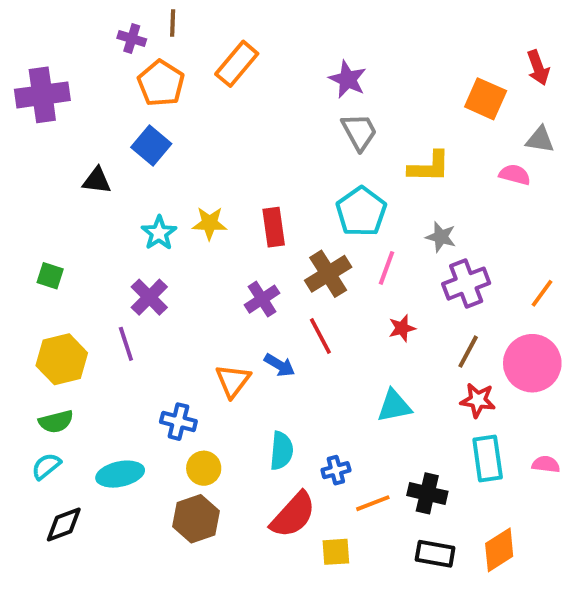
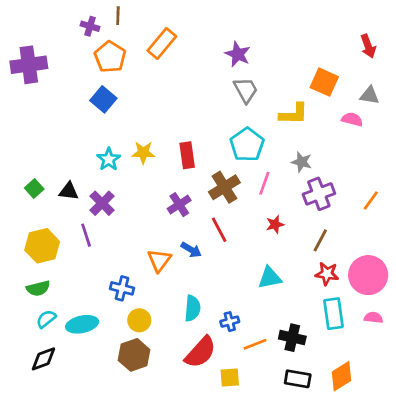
orange square: (486, 99) -> (324, 82), moved
black triangle: (97, 180) -> (69, 191), moved
green square: (50, 276) -> (34, 189), turned 30
pink circle: (532, 363) -> (368, 275), moved
cyan semicircle: (46, 466) -> (46, 319), moved

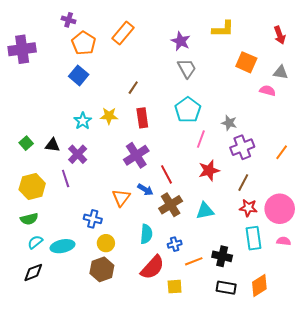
brown line: (118, 16) -> (133, 88), moved, turned 32
yellow L-shape: (294, 114) -> (223, 29), moved
brown cross: (224, 187) -> (171, 205), moved
purple cross: (179, 205) -> (136, 155), size x1.4
red star: (275, 224) -> (209, 170), size x1.5

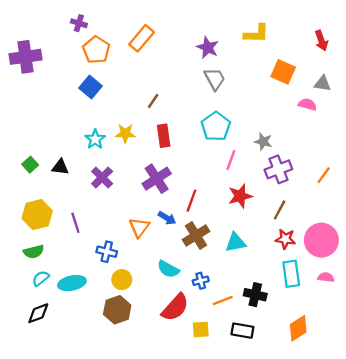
purple cross: (78, 154) -> (102, 177), moved
red line: (167, 174) -> (191, 201), turned 48
purple line: (66, 178) -> (75, 223), moved
cyan semicircle: (146, 234) -> (168, 269), turned 114
black rectangle: (226, 288) -> (242, 331), moved

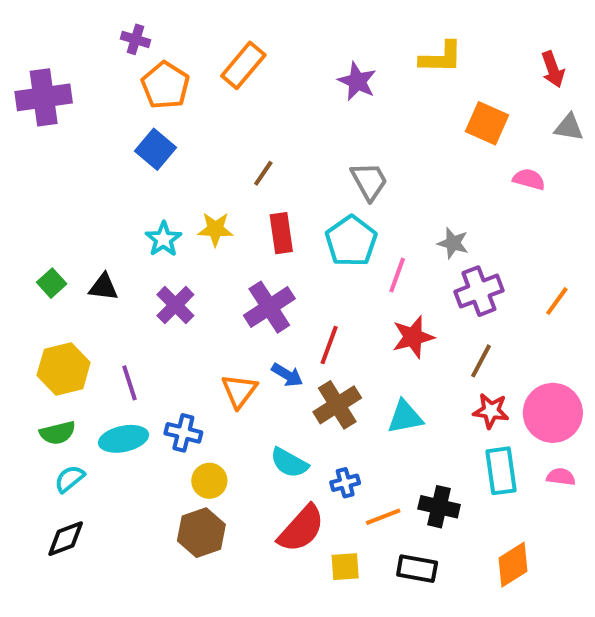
gray trapezoid: (215, 79) -> (369, 181), moved
gray triangle: (323, 84) -> (569, 127), moved
cyan pentagon: (216, 126) -> (351, 241), moved
cyan ellipse: (72, 283) -> (124, 439), moved

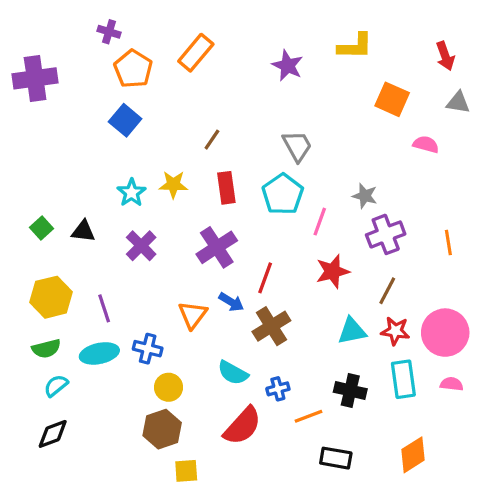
orange line: (557, 301) -> (448, 242), turned -45
cyan triangle: (405, 417) -> (352, 331), moved
black cross: (439, 507) -> (350, 390), moved
yellow square: (345, 567) -> (186, 471), moved

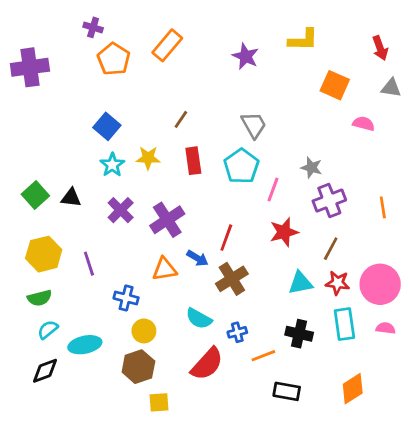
blue square: (125, 120) -> (107, 126), moved
green square: (41, 228) -> (35, 195), size x1.4
purple cross: (217, 247) -> (167, 220), moved
orange triangle: (193, 315) -> (164, 269), turned 44
cyan ellipse: (99, 353) -> (85, 345), moved

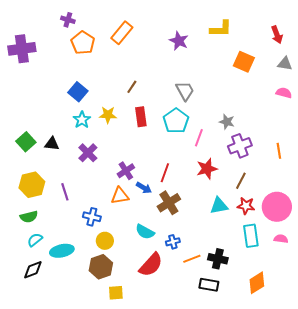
pink semicircle: (364, 124) -> (284, 93), moved
purple cross: (167, 220) -> (126, 171), moved, size x0.7
black cross: (299, 334) -> (218, 259), moved

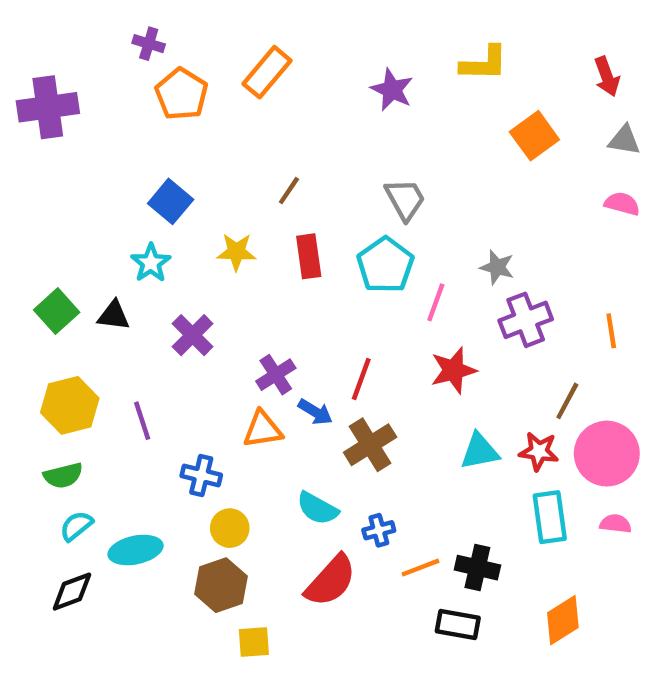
orange square: (244, 62) -> (534, 136), turned 30
cyan star: (82, 120) -> (151, 263), moved
brown line: (241, 181) -> (567, 401), moved

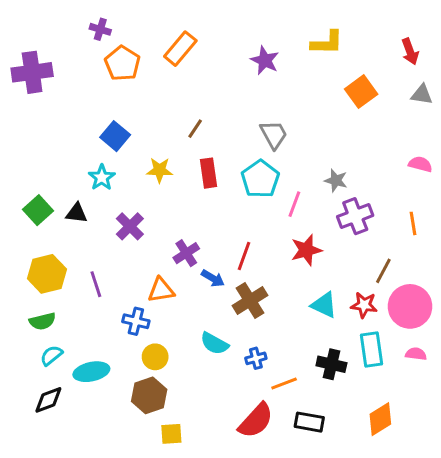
pink semicircle: (622, 204) -> (420, 164), moved
orange triangle: (263, 429) -> (161, 290), moved
cyan triangle: (480, 451) -> (324, 305), turned 36
black cross: (477, 568) -> (331, 364), moved
red semicircle: (331, 581) -> (256, 421), moved

